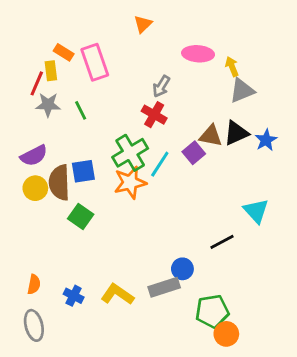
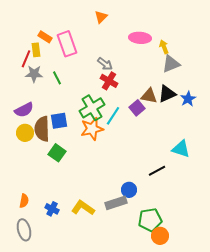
gray arrow: (161, 86) -> (105, 64), moved, turned -84
cyan triangle: (256, 211) -> (181, 149), turned -30

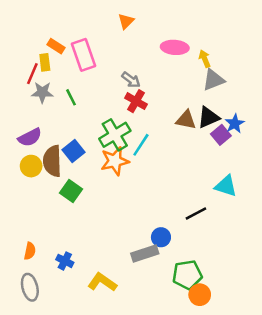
purple square: (137, 108) -> (221, 135), moved
blue square: (59, 121) -> (74, 151), turned -30
yellow L-shape: (83, 208) -> (102, 282), moved

